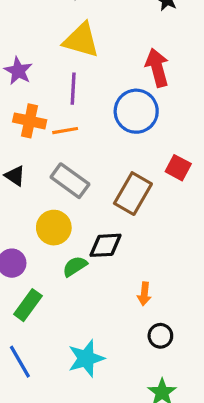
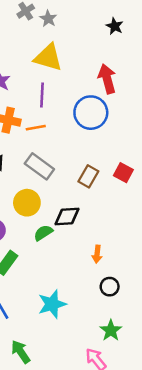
red square: (178, 168) -> (123, 173), moved
brown rectangle: (133, 194) -> (88, 176), size x0.7

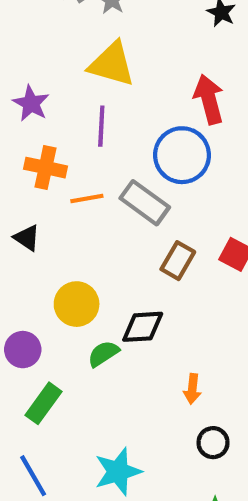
orange line: (36, 128) -> (87, 199), moved
gray rectangle: (39, 166) -> (145, 203), moved

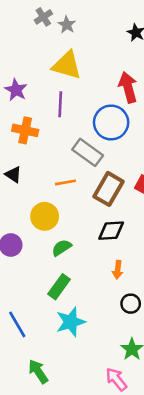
orange line: (87, 199) -> (65, 182), moved
brown rectangle: (178, 261) -> (108, 189), size x1.4
black diamond: (143, 327) -> (111, 231), moved
green rectangle: (43, 403) -> (59, 287), moved

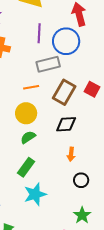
purple line: (60, 104) -> (39, 33), moved
gray rectangle: (88, 152) -> (48, 64), turned -50
yellow circle: (45, 216) -> (26, 113), moved

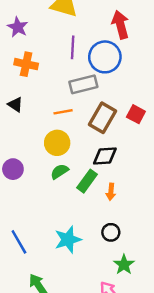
green rectangle: (26, 167) -> (87, 181), moved
black circle: (81, 180) -> (111, 232), moved

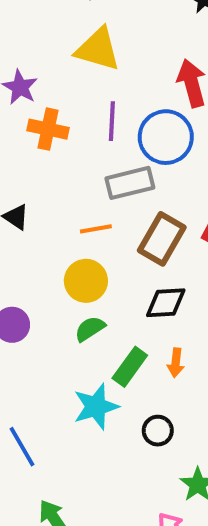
orange cross: (26, 64) -> (48, 129), moved
green rectangle: (87, 181) -> (130, 367), moved
black circle: (111, 232) -> (158, 431), moved
cyan star: (68, 240) -> (96, 407), moved

